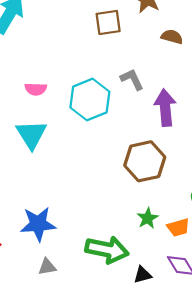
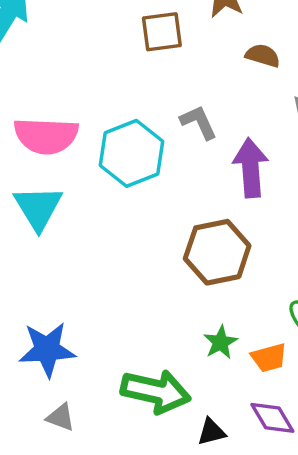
pink semicircle: (36, 89) -> (46, 136), size x1.8
gray triangle: (47, 267) -> (61, 417), turned 30

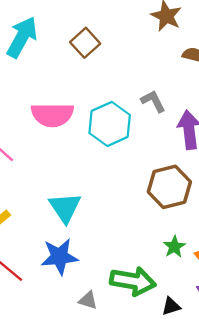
brown square: (162, 32) -> (85, 43), moved, turned -32
cyan triangle: (38, 208) -> (65, 207), moved
gray triangle: (61, 417) -> (88, 300), moved

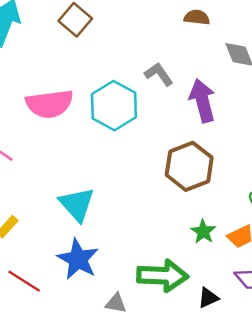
blue star: (59, 257) -> (78, 259), turned -30

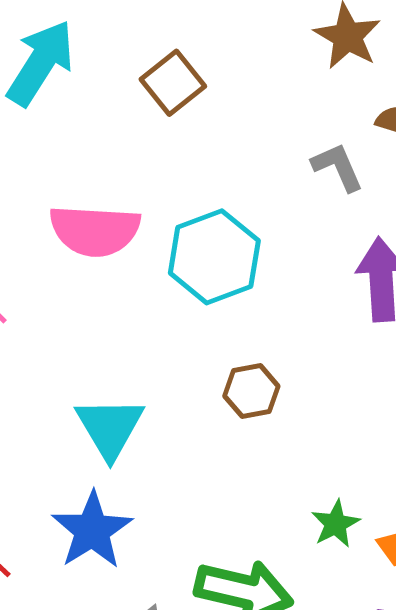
gray L-shape: (159, 74) -> (338, 167), moved
brown hexagon: (189, 166) -> (251, 391), moved, size x0.6

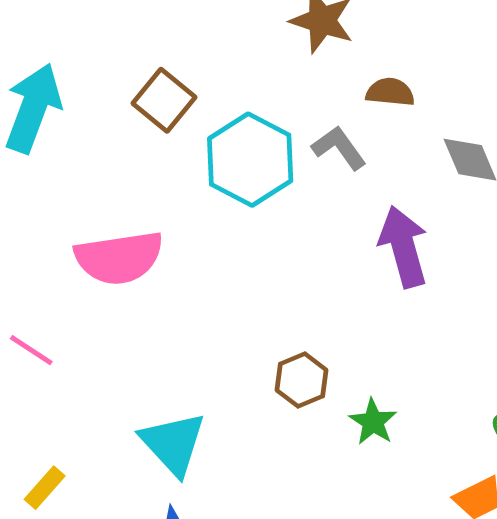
cyan hexagon: (214, 257) -> (250, 160), moved
green star: (336, 524) -> (373, 422), moved

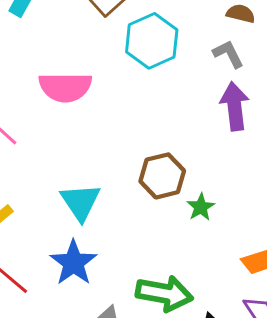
gray L-shape: (339, 148) -> (228, 54), moved
brown hexagon: (302, 380) -> (162, 176), size x1.4

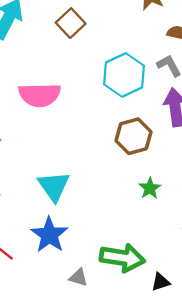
cyan hexagon: (152, 41) -> (124, 75), moved
brown hexagon: (162, 176) -> (133, 136), moved

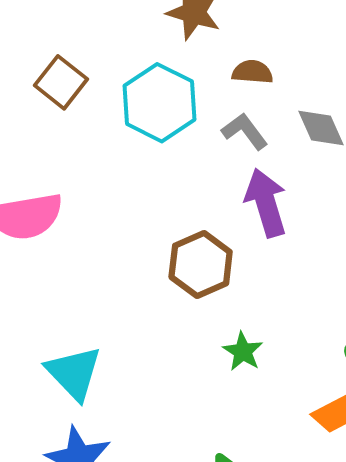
cyan hexagon: (124, 75) -> (160, 103), moved

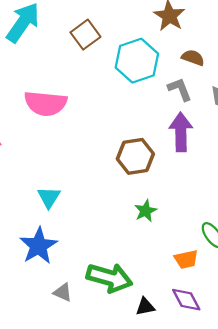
cyan triangle: (74, 373) -> (49, 197), size x0.7

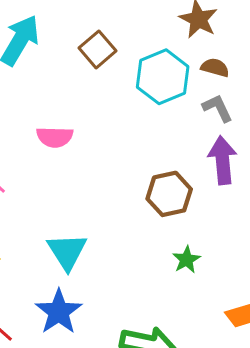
brown semicircle: (193, 58) -> (215, 68), moved
pink semicircle: (46, 103) -> (55, 137), size x0.7
cyan triangle: (49, 197) -> (67, 252), size x1.4

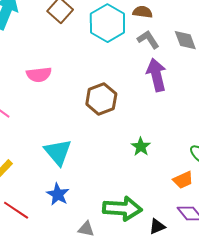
brown hexagon: (169, 194) -> (101, 99), moved
blue star: (59, 312) -> (58, 194), size x0.7

